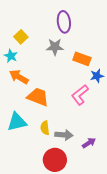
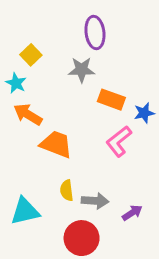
orange rectangle: (82, 59) -> (111, 100), moved
cyan triangle: (17, 122) -> (25, 211), moved

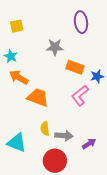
purple ellipse: (95, 32) -> (81, 22), moved
yellow square: (31, 55) -> (17, 26), moved, turned 32
cyan triangle: (25, 211) -> (17, 143), turned 35

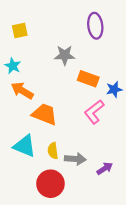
cyan triangle: (17, 143) -> (25, 146), moved
red circle: (55, 161) -> (50, 184), moved

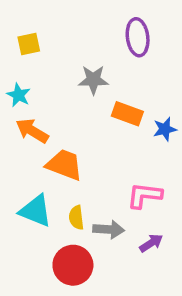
pink L-shape: (94, 112) -> (144, 195), moved, turned 45

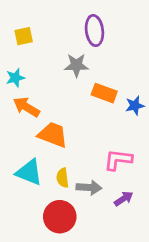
purple ellipse: (138, 37) -> (94, 31), moved
cyan star: (18, 95) -> (15, 78), turned 30

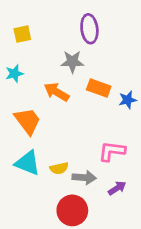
orange arrow: (26, 107) -> (57, 92), moved
orange trapezoid: (53, 135) -> (28, 121), moved, turned 32
yellow semicircle: (63, 178) -> (59, 168), turned -96
red circle: (60, 217) -> (72, 210), moved

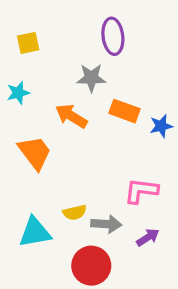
cyan triangle: (28, 163) -> (35, 232), moved, turned -32

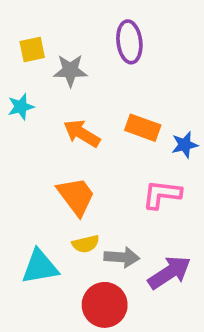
gray star: (91, 78) -> (70, 70), moved
orange trapezoid: (35, 153) -> (76, 196), moved
pink L-shape: (141, 191) -> (162, 194), moved
purple arrow: (148, 237) -> (169, 272), size x1.6

